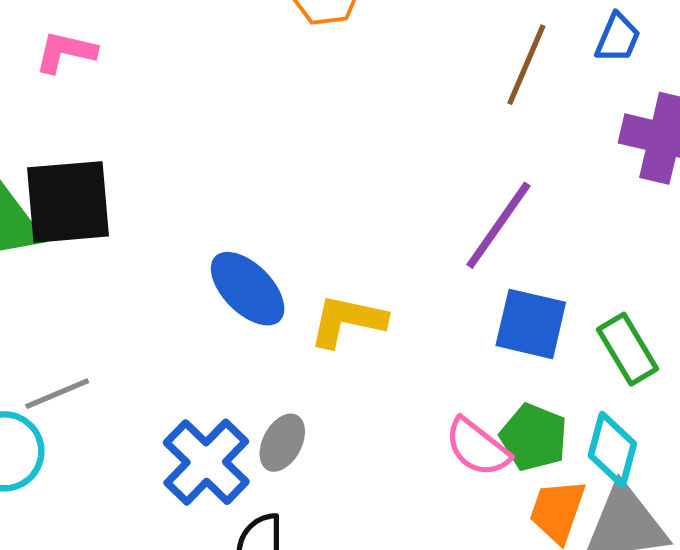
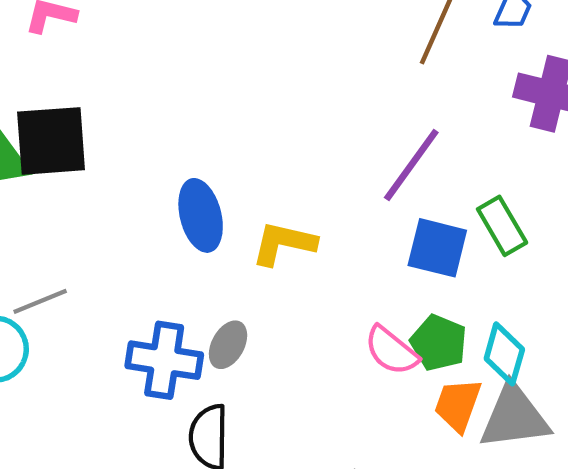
blue ellipse: (248, 289) -> (201, 215), turned 30
green rectangle: (627, 349) -> (502, 226), moved
blue cross: (206, 462) -> (164, 360), turned -36

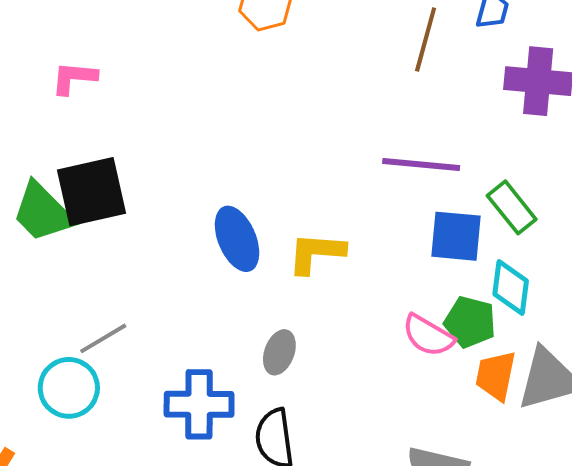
purple line: (411, 165) -> (421, 165), turned 68
cyan diamond: (504, 354) -> (511, 287), moved
blue cross: (164, 360) -> (199, 404), moved

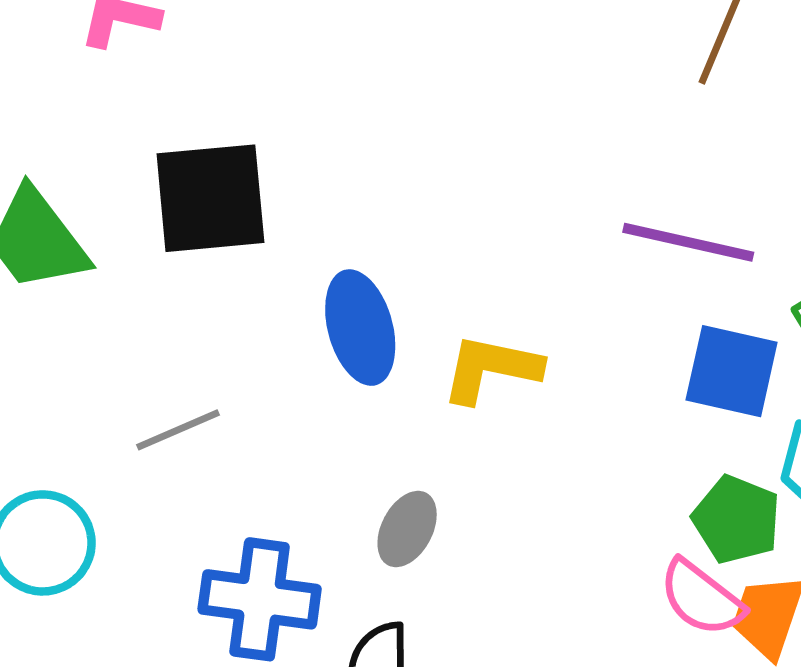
black square: (91, 192) -> (210, 198), moved
pink semicircle: (428, 336) -> (701, 598), moved
gray line: (103, 338) -> (178, 430), moved

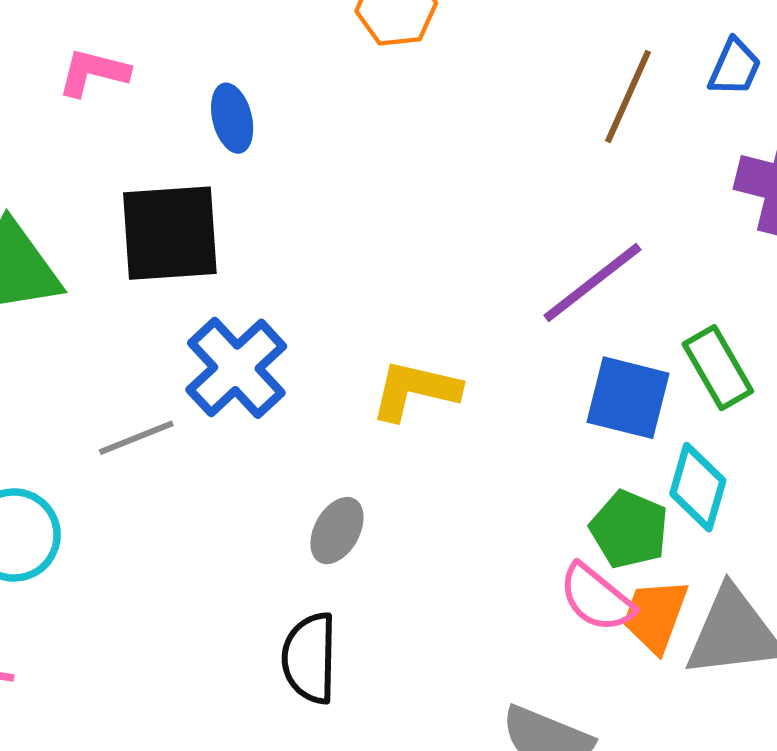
purple line: (688, 242) -> (592, 283), turned -52
blue ellipse: (360, 328) -> (232, 118), moved, size x0.7
blue cross: (260, 599) -> (236, 368), moved, turned 38

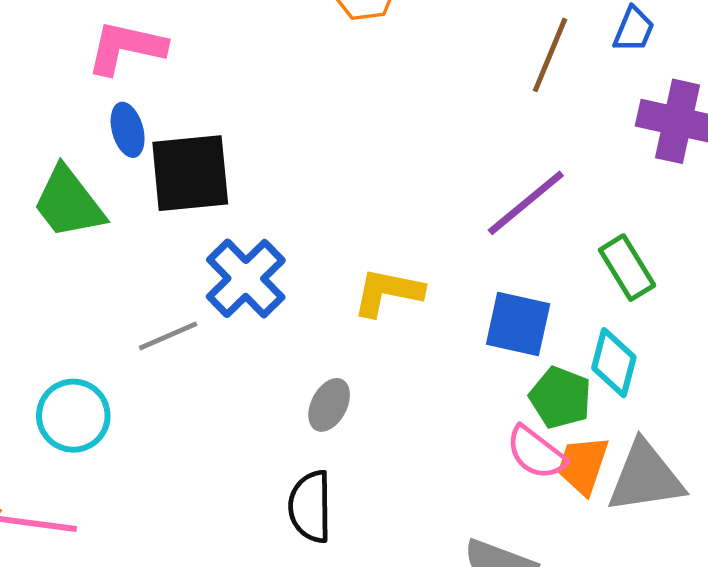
pink L-shape: (93, 72) -> (126, 48), size x1.4
blue ellipse: (232, 118) -> (128, 130), moved
blue square: (628, 398) -> (518, 324), moved

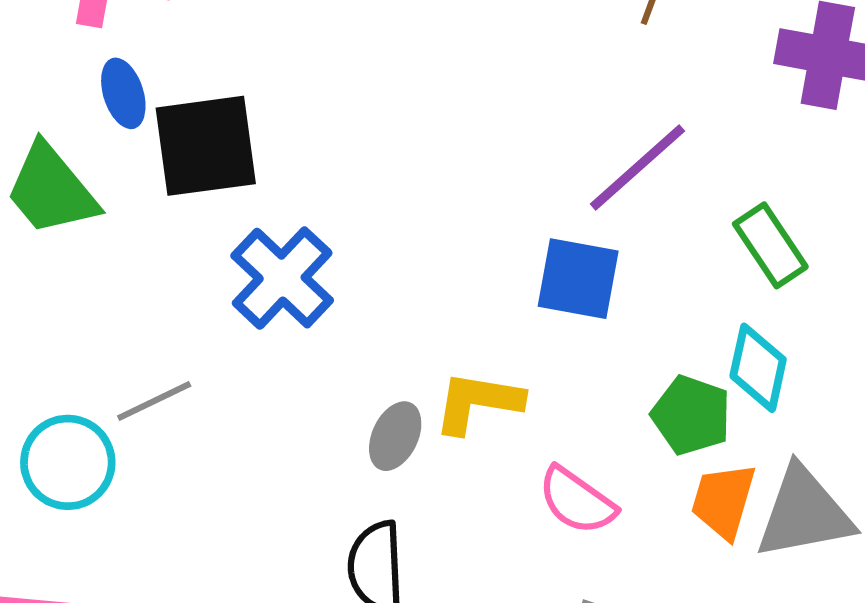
yellow L-shape: (388, 292) -> (478, 402), moved
blue square: (518, 324) -> (578, 279), moved
gray line: (168, 336) -> (154, 401), moved
pink semicircle: (536, 453) -> (577, 501), moved

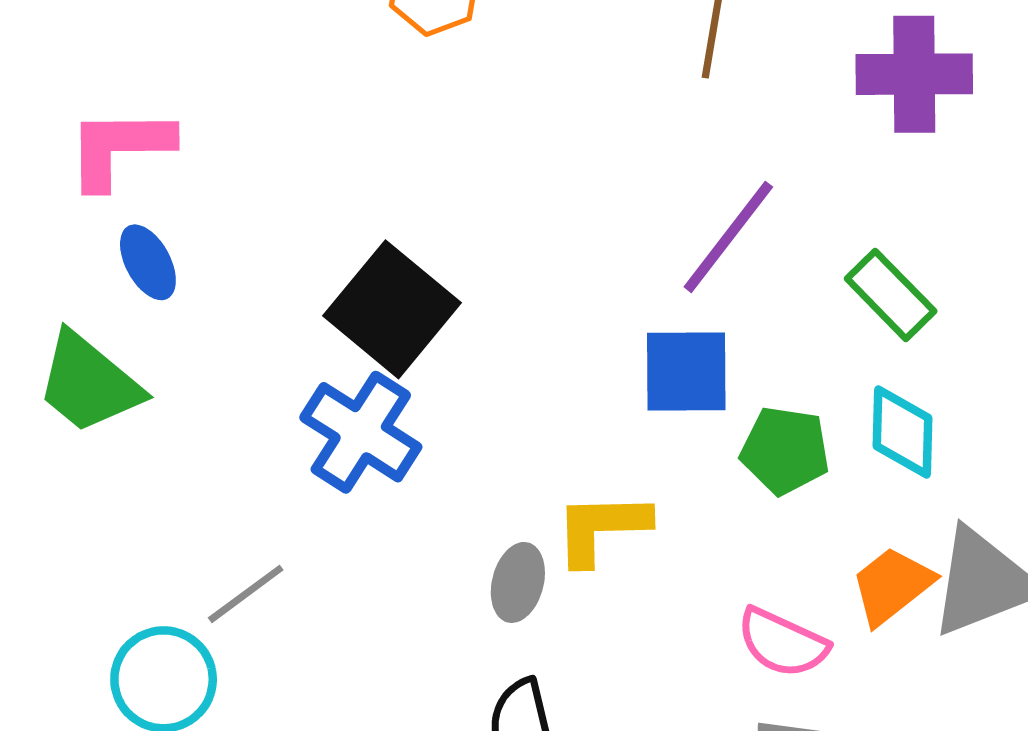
black square: (206, 146) -> (392, 309), moved, turned -32
green pentagon: (691, 415) -> (785, 450), moved
pink semicircle: (577, 501) -> (782, 643), moved
orange trapezoid: (723, 501) -> (892, 586), turned 46

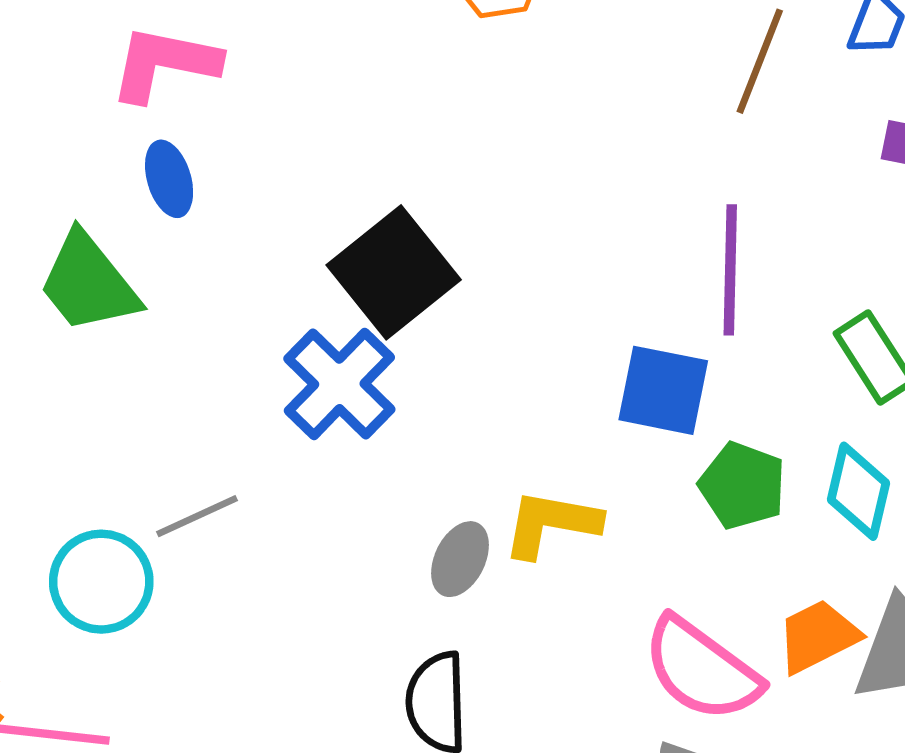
purple line: (728, 237) -> (730, 270), turned -48
pink semicircle: (782, 643) -> (702, 669), size x1.4

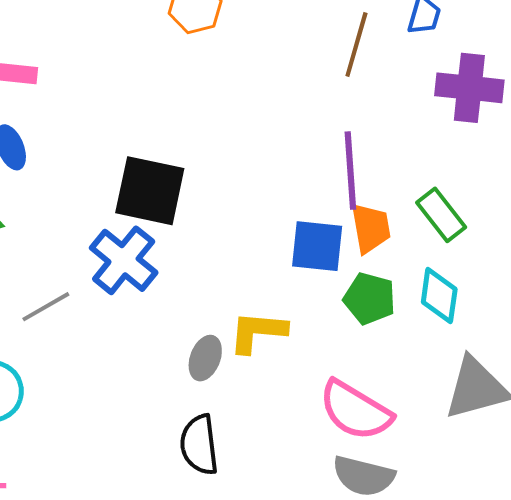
black square: (394, 272) -> (150, 191), turned -34
gray line: (197, 516) -> (46, 307), moved
orange trapezoid: (818, 636) -> (371, 228), moved, turned 112

